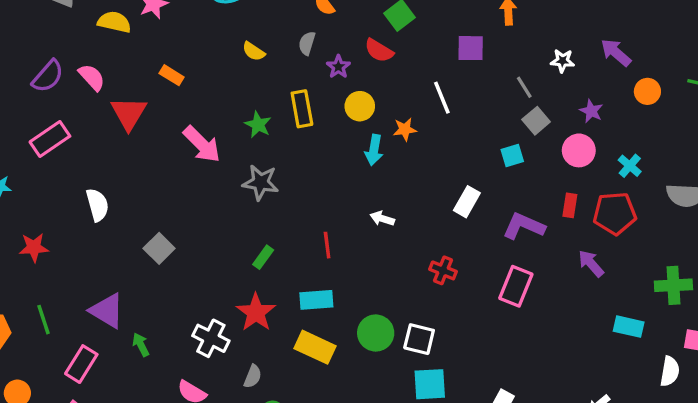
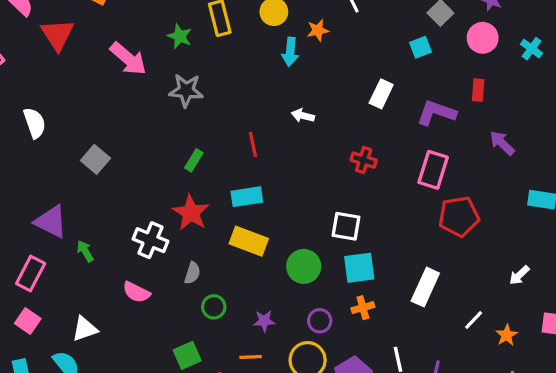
red pentagon: (615, 213) -> (459, 216), moved
green circle: (376, 333) -> (304, 266), moved

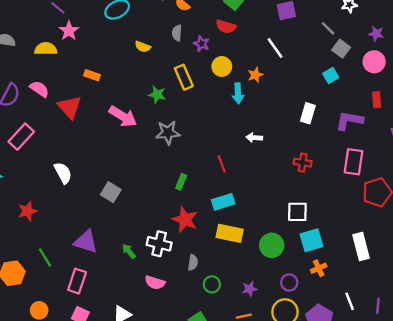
green arrow: (85, 251) -> (129, 251), moved
white rectangle: (425, 287) -> (361, 247), turned -30

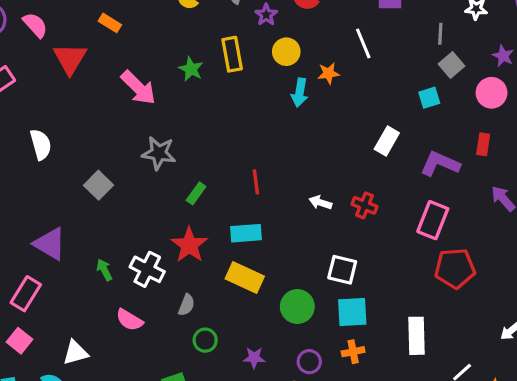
gray line: (328, 28) -> (440, 34), turned 35
gray star: (168, 133) -> (159, 153), moved
white arrow: (254, 138) -> (320, 203), moved

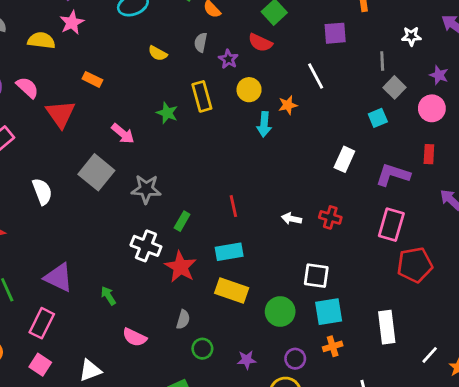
pink arrow: (138, 88) -> (123, 134), size x0.7
gray square: (99, 185) -> (96, 172), moved, size x1.4
white cross: (147, 269) -> (146, 246), moved

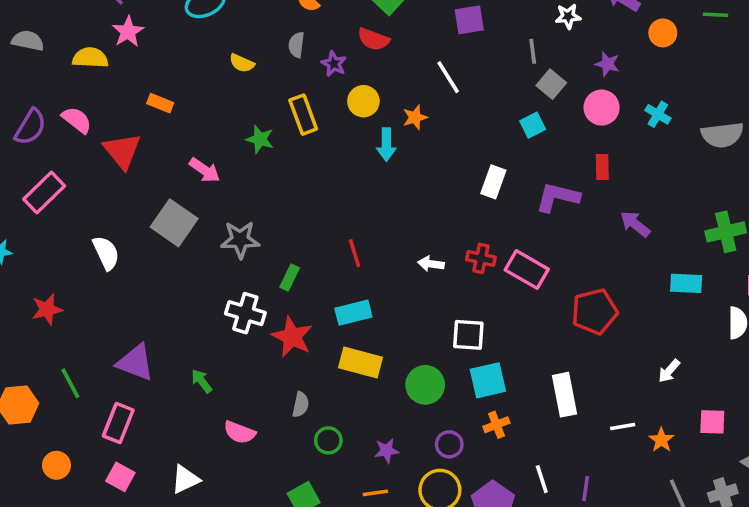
pink rectangle: (391, 225) -> (527, 270), moved, turned -72
white line: (430, 355) -> (623, 427), turned 42

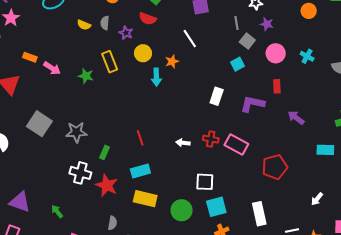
yellow semicircle: (242, 63) -> (84, 25), moved
purple star: (607, 64) -> (267, 24), moved
pink arrow: (205, 170) -> (52, 68), moved

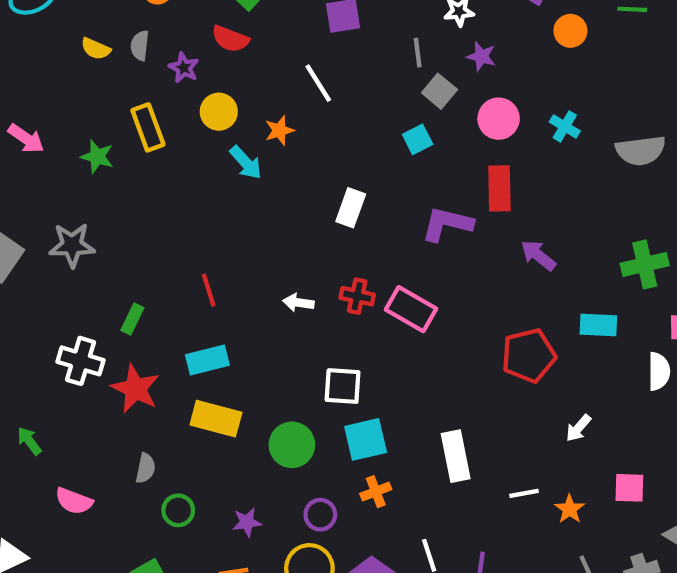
cyan arrow: (156, 77) -> (246, 163), turned -42
red rectangle: (277, 86) -> (499, 188), size x1.5
white rectangle: (217, 96) -> (351, 208), moved
gray star: (76, 132) -> (72, 245), moved
red pentagon: (275, 167) -> (529, 356), moved

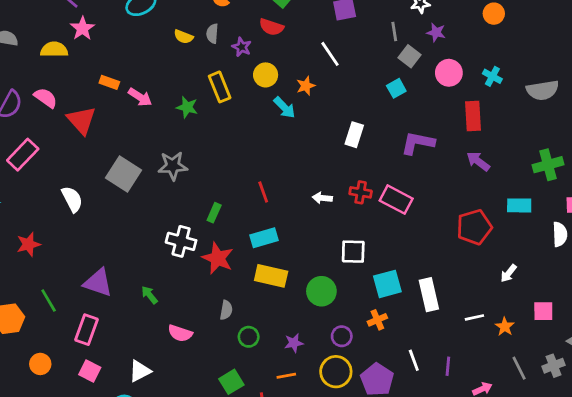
red rectangle: (499, 188) -> (473, 116), moved
cyan square: (366, 439) -> (387, 284), moved

